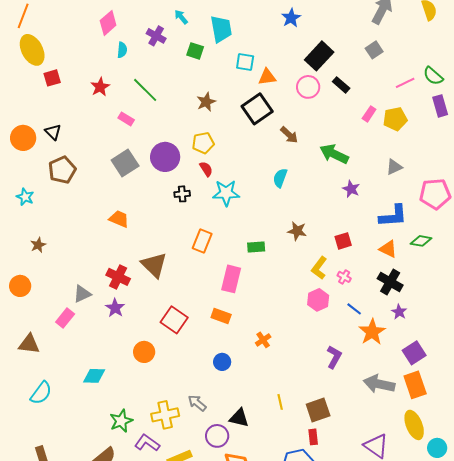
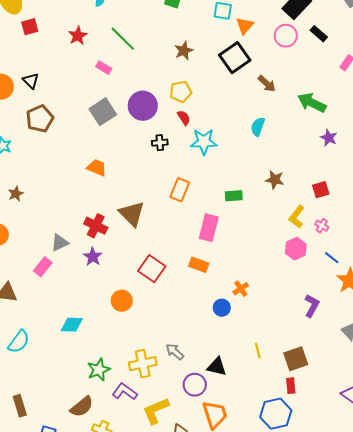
orange triangle: (267, 77) -> (245, 26), turned -42
blue circle: (222, 362) -> (222, 308), moved

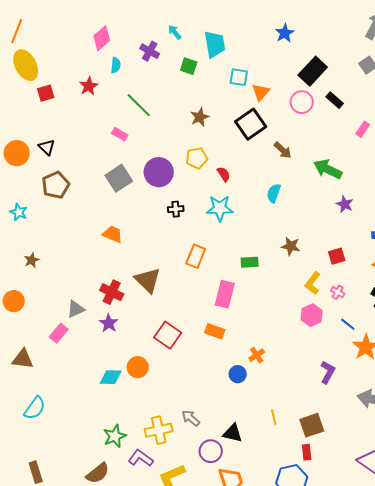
red star: (78, 36) -> (89, 86), moved
red semicircle: (184, 118) -> (224, 174), moved
cyan diamond: (72, 325) -> (111, 377), moved

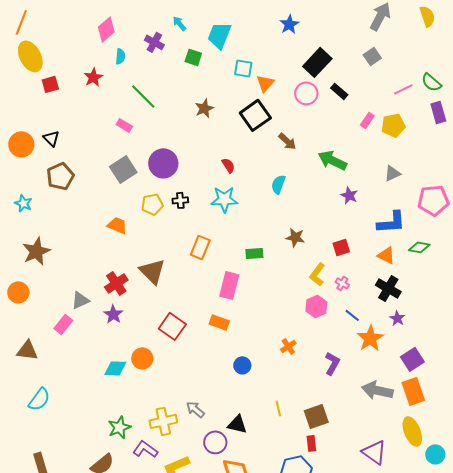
cyan trapezoid: (215, 44) -> (219, 35), turned -148
yellow pentagon: (197, 158) -> (152, 204), moved
brown star: (32, 260) -> (36, 251), size x1.8
red cross: (112, 292) -> (116, 283), turned 30
orange cross: (257, 355) -> (288, 346), moved

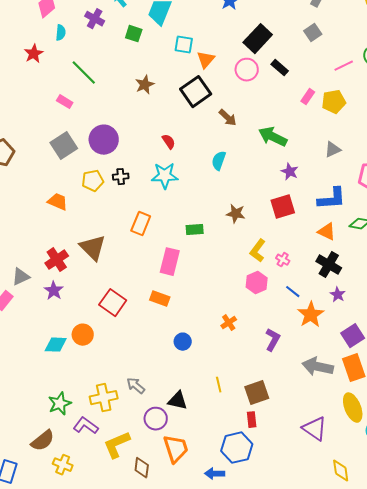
red square: (341, 247) -> (283, 207), moved, size x1.4

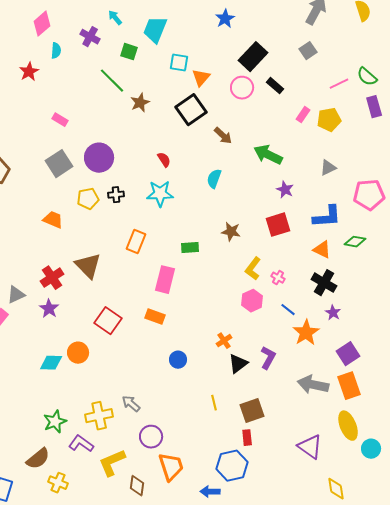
green line: (84, 73) -> (112, 81), moved
black triangle: (178, 401) -> (238, 364), moved, turned -50

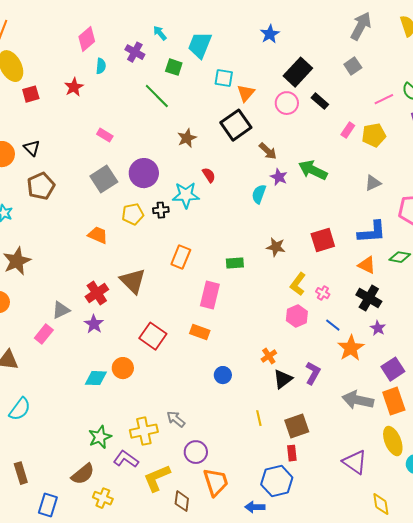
brown star: (140, 103) -> (187, 138), moved
purple star: (285, 190) -> (279, 177), moved
cyan star: (160, 194) -> (186, 195), moved

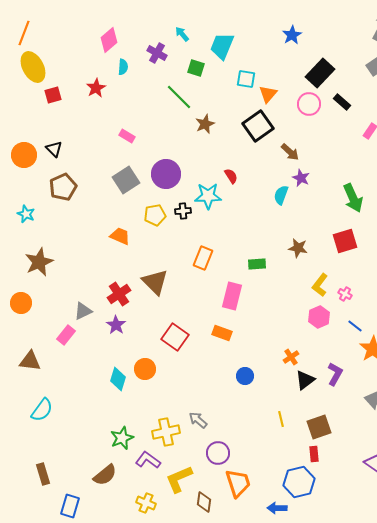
brown star: (187, 138) -> (205, 124), moved
green arrow: (313, 170) -> (353, 198), moved, turned -140
cyan diamond: (96, 378) -> (118, 379), turned -75
yellow cross: (103, 498) -> (146, 503), moved

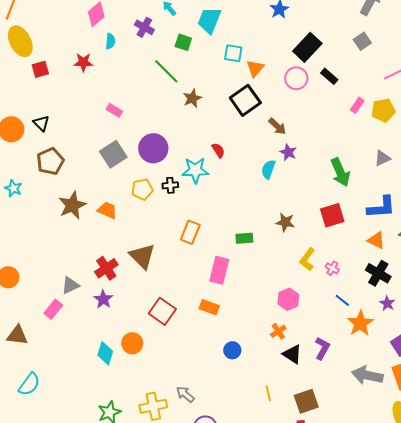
red star: (96, 88) -> (83, 62), turned 30
brown star: (39, 262) -> (72, 205), moved
pink hexagon: (319, 317) -> (288, 299), moved
black triangle: (305, 380) -> (292, 354), turned -50

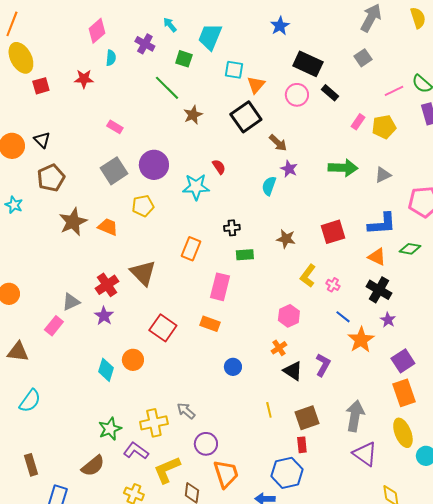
black rectangle: (307, 47) -> (308, 64), turned 72
green arrow: (340, 172) -> (343, 168), moved, turned -64
black cross: (170, 185) -> (232, 228), moved
gray arrow: (367, 375) -> (355, 416), moved, turned 88

